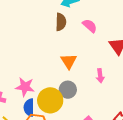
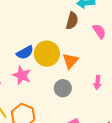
yellow circle: (50, 100) -> (47, 54), moved
blue semicircle: (29, 108) -> (25, 53), moved, turned -132

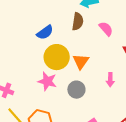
blue semicircle: (25, 53) -> (45, 32), moved
pink star: (22, 75) -> (47, 81), moved

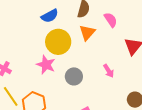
orange triangle: (81, 61) -> (87, 33), moved
pink arrow: (110, 80) -> (109, 71), turned -40

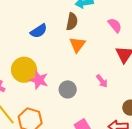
pink semicircle: (111, 20) -> (115, 25), moved
yellow circle: (58, 42) -> (24, 70), moved

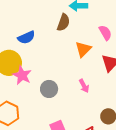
blue semicircle: (39, 31) -> (26, 37), moved
orange triangle: (77, 45) -> (83, 49), moved

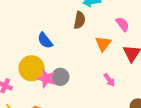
blue semicircle: (26, 37) -> (45, 41), turned 84
gray circle: (49, 89) -> (60, 77), moved

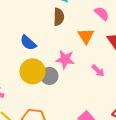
yellow circle: (32, 68) -> (32, 71), moved
pink star: (46, 79) -> (65, 59), moved

